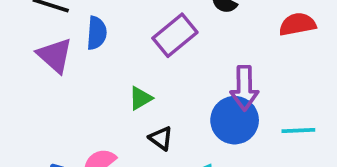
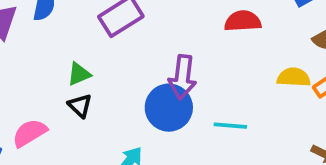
black triangle: (161, 138) -> (80, 106), moved

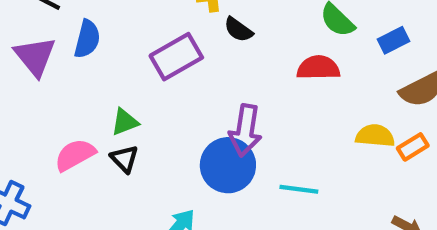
pink semicircle: (30, 133) -> (75, 155), moved

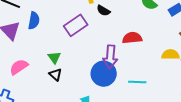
red semicircle: (318, 68) -> (132, 38), moved
green triangle: (125, 122) -> (54, 57), turned -40
pink semicircle: (75, 155) -> (19, 67), moved

